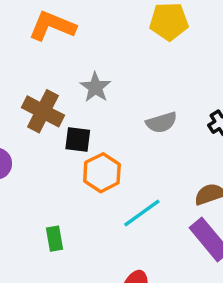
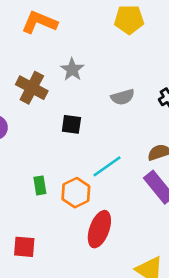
black square: (78, 139) -> (71, 124), moved
orange hexagon: (102, 173) -> (76, 193), moved

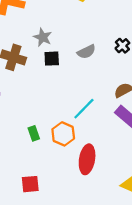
black square: (71, 124) -> (52, 59), moved

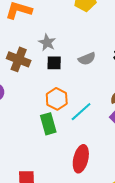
green rectangle: (34, 133) -> (48, 124), moved, size x1.5
orange hexagon: (63, 134) -> (57, 99), moved

